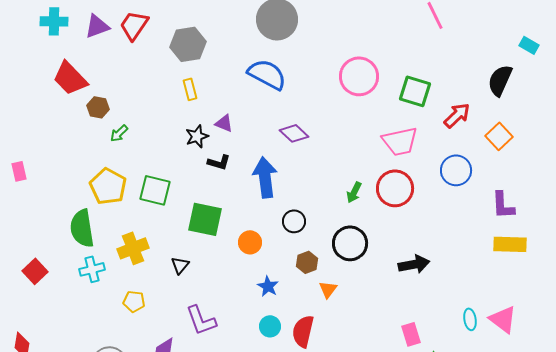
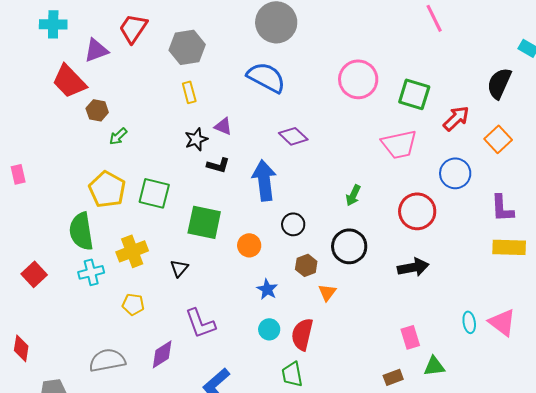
purple triangle: (97, 26) -> (96, 50), moved
red circle: (395, 188) -> (417, 211), moved

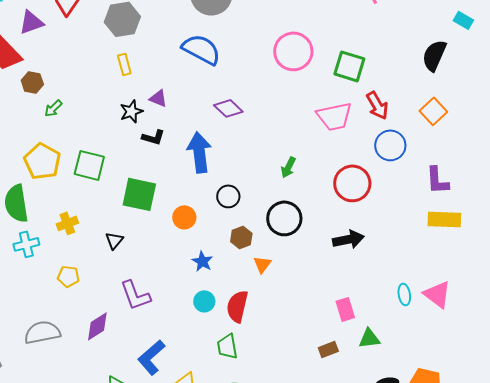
red arrow: (456, 118) -> (377, 105), moved, turned 104
yellow cross: (132, 251) -> (67, 223), size x0.7

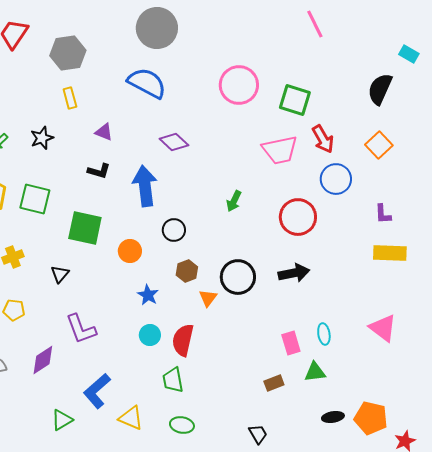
black star: (131, 111) -> (42, 138), moved
purple L-shape: (437, 180) -> (383, 214), size x0.7
black circle: (284, 218) -> (238, 277), moved
cyan ellipse: (404, 294) -> (324, 334), moved

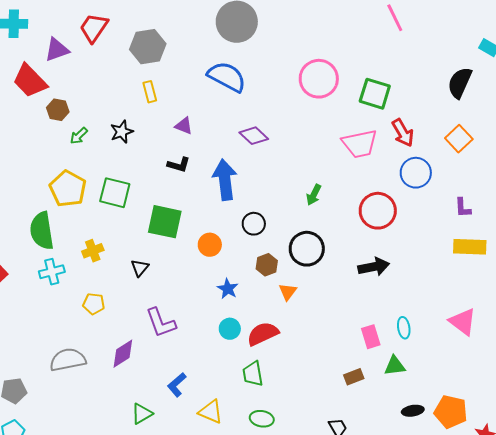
black circle: (238, 277) -> (307, 249), moved
red semicircle: (183, 340) -> (263, 334), turned 52
blue L-shape: (97, 391) -> (177, 385), size x0.7

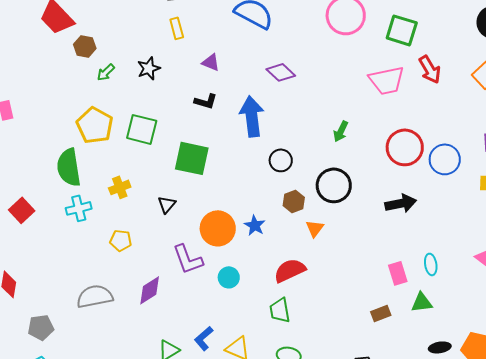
blue circle: (416, 173) -> (445, 159), moved
orange circle: (210, 245) -> (218, 228), moved, size x1.5
cyan circle: (230, 329) -> (229, 277), moved
blue L-shape: (177, 385) -> (204, 338), moved

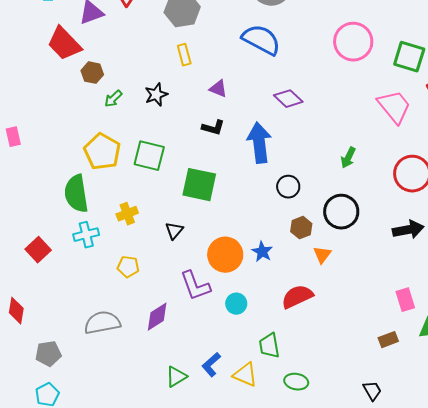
pink trapezoid: (387, 80) -> (394, 107), turned -117
red square: (22, 210) -> (38, 250), moved
green trapezoid: (280, 310) -> (269, 346), moved

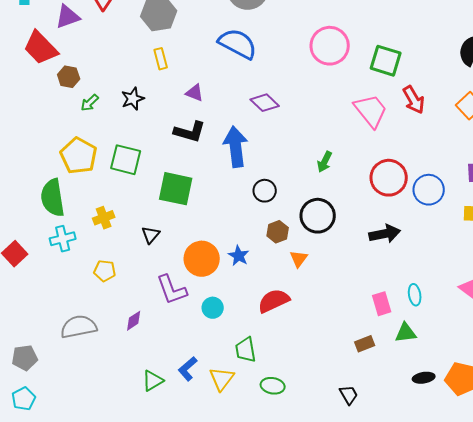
black L-shape: (213, 128) -> (190, 132), size x1.4
purple diamond: (157, 317) -> (134, 321), size x0.7
yellow triangle: (245, 375) -> (222, 379), turned 44

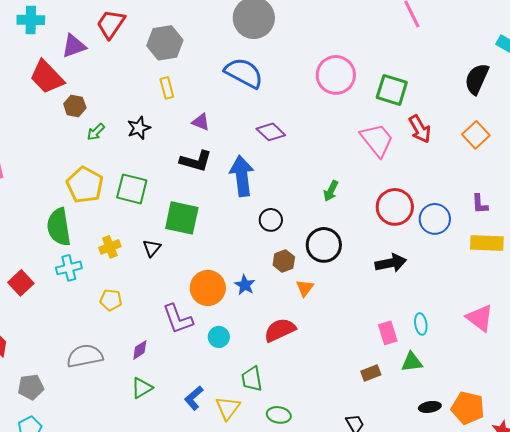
black triangle: (151, 235) -> (152, 248), moved
green triangle: (153, 381) -> (142, 388), moved

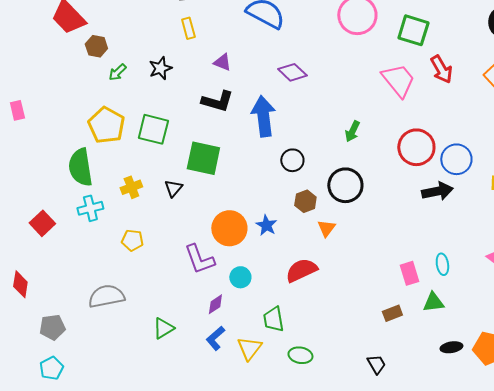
black arrow: (391, 263) -> (437, 191), moved
purple diamond: (140, 350) -> (215, 304), moved

